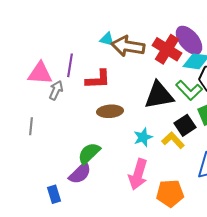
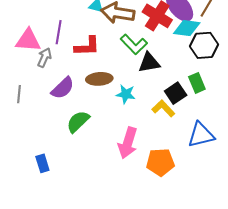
green L-shape: (189, 90) -> (134, 44), moved
black triangle: (159, 95) -> (149, 63), size x0.7
cyan star: (143, 137) -> (126, 94), moved, turned 30
purple semicircle: (80, 173) -> (63, 88), moved

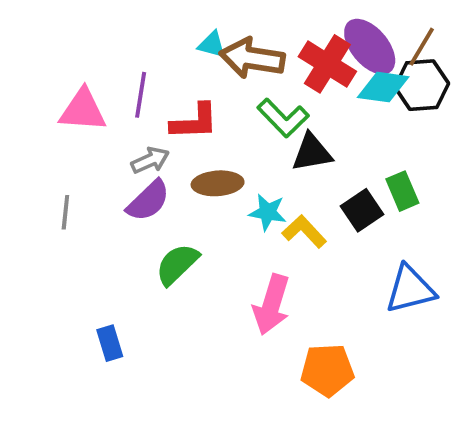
black hexagon: (204, 45) -> (422, 85), moved
gray arrow: (44, 58) -> (150, 160), moved, turned 42
yellow L-shape: (163, 108) -> (304, 231), moved
orange pentagon: (160, 162) -> (327, 370), moved

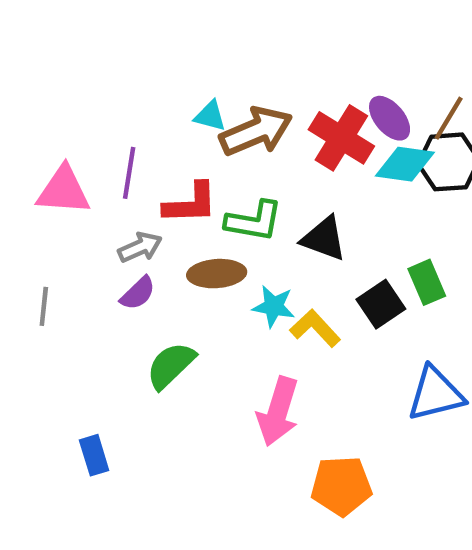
purple ellipse: (370, 47) -> (390, 118), size x0.7
brown arrow: (252, 58) -> (256, 131), turned 148
green L-shape: (283, 118) -> (254, 221), moved, turned -36
black triangle: (312, 153) -> (324, 239), turned 30
purple semicircle: (148, 201) -> (138, 293), size x0.7

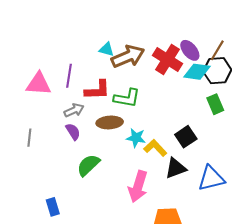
black triangle: (324, 239) -> (176, 168), moved, turned -40
green rectangle: (427, 282) -> (215, 104), moved
purple semicircle: (138, 293) -> (73, 132), turned -78

